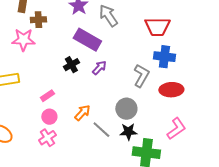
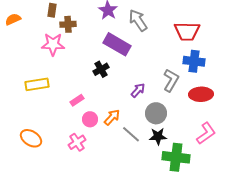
purple arrow: (99, 68) -> (138, 90), moved
pink circle: (49, 117) -> (90, 119), moved

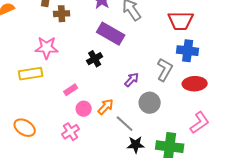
pink star: (53, 44) -> (47, 48), moved
black star: (158, 136) -> (136, 145), moved

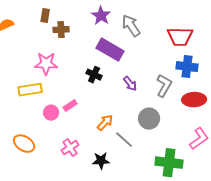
black cross: (95, 59) -> (94, 75), turned -35
purple arrow: (132, 80) -> (130, 84), moved, turned 98
pink circle: (84, 109) -> (51, 113), moved
black star: (136, 145) -> (101, 161), moved

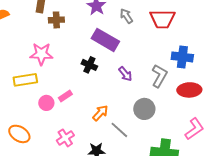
gray arrow: (131, 26) -> (126, 16), size x0.7
red trapezoid: (180, 37) -> (162, 19), moved

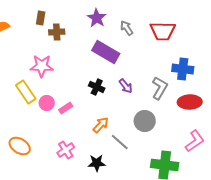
black cross: (89, 65) -> (97, 87), moved
yellow rectangle: (25, 80) -> (26, 92), turned 65
pink circle: (46, 103) -> (47, 103), moved

